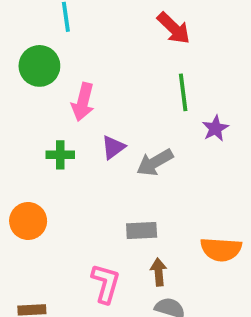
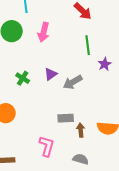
pink arrow: (83, 102) -> (44, 32), moved
green cross: (60, 155) -> (23, 78), turned 32
brown arrow: (159, 272) -> (81, 130), moved

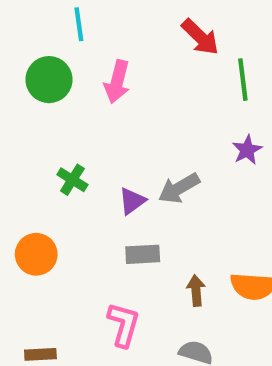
green line: (88, 45) -> (243, 80), moved
purple triangle: (51, 74) -> (132, 201), moved
gray rectangle: (66, 118) -> (143, 254), moved

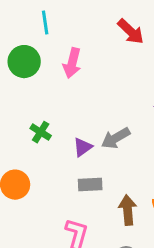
brown arrow: (196, 290) -> (128, 210), size x1.4

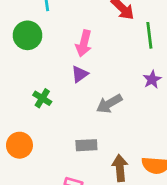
pink arrow: (72, 63) -> (84, 43), moved
purple triangle: (83, 147) -> (80, 74), moved

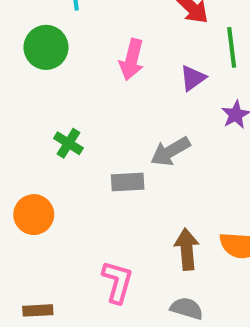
purple triangle: (80, 74) -> (193, 78), moved
gray rectangle: (86, 145) -> (128, 182), moved

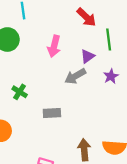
gray arrow: (170, 151) -> (75, 76), moved

